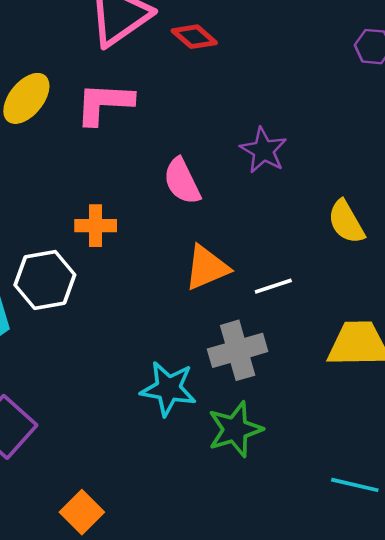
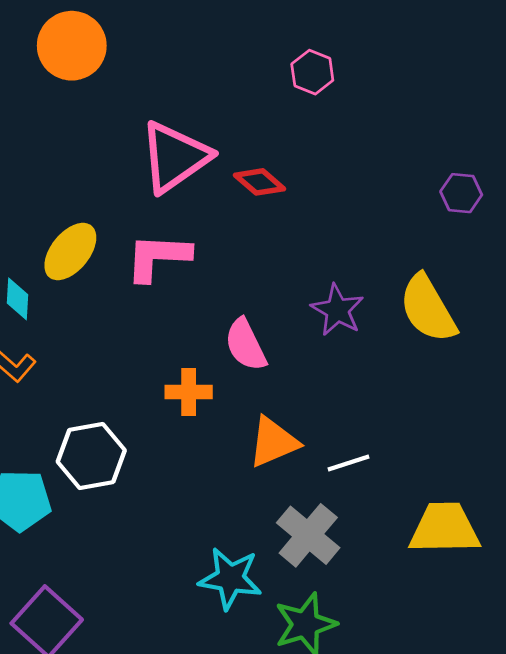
yellow semicircle: (346, 222) -> (428, 309), moved, size x1.4
orange cross: (96, 226) -> (189, 392), moved
gray cross: (238, 350) -> (308, 535), turned -34

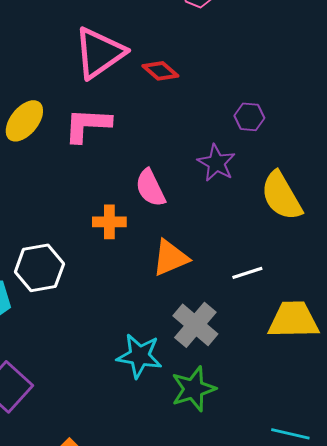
purple hexagon: (461, 193) -> (249, 117), moved
yellow semicircle: (428, 309) -> (281, 196), moved
white line: (349, 463) -> (247, 273), moved

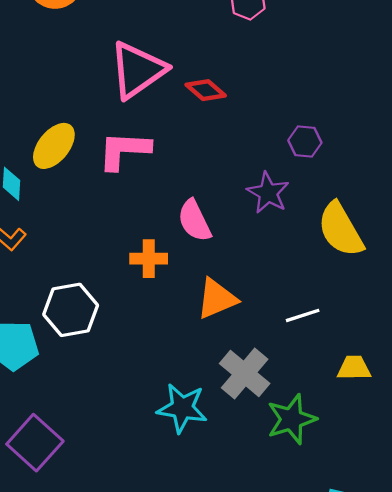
yellow trapezoid: (293, 320) -> (354, 368), size x0.6
green star: (193, 389) -> (291, 419), moved

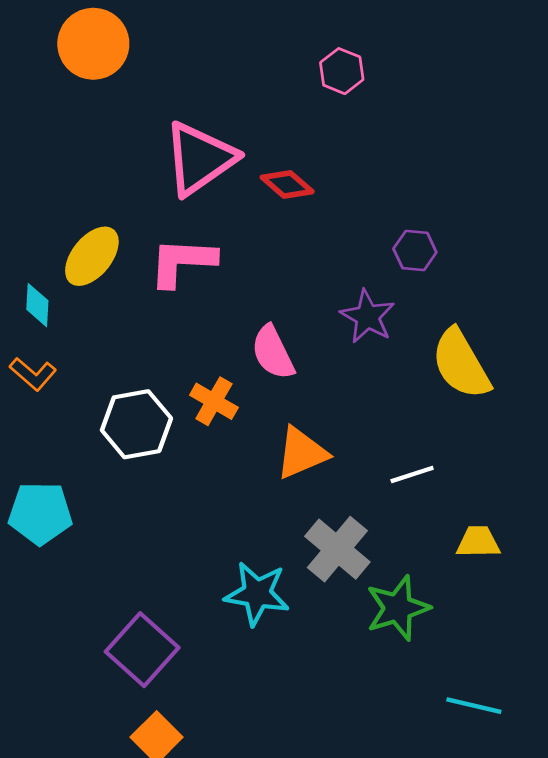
orange cross: (149, 259) -> (214, 401), turned 30
white hexagon: (71, 310) -> (136, 424), moved
purple square: (35, 443) -> (142, 650), moved

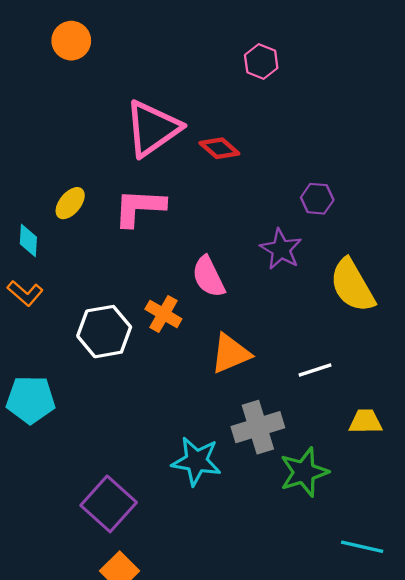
orange circle: (93, 44) -> (71, 41), size x0.7
yellow ellipse: (92, 256) -> (70, 203), size x0.7
gray cross: (337, 549) -> (258, 427), turned 33

